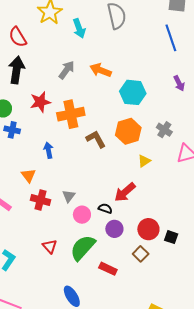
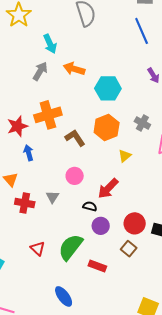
cyan arrow: (79, 28) -> (50, 44), moved
red star: (40, 102) -> (17, 126), moved
pink circle: (82, 215) -> (75, 176), moved

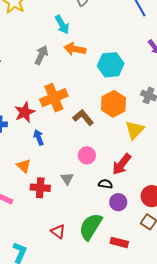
cyan arrow: (50, 44) -> (62, 25), moved
yellow triangle: (125, 156) -> (135, 130), size x1.5

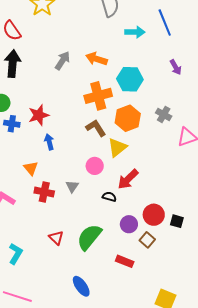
cyan arrow: (62, 25) -> (135, 32), moved, turned -66
orange cross: (54, 98) -> (98, 96), moved
yellow triangle: (135, 130) -> (117, 147), moved
purple circle: (118, 202) -> (129, 224), moved
red rectangle: (119, 242) -> (125, 261), moved

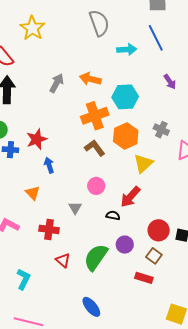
yellow triangle: (117, 147) -> (143, 163), moved
red cross: (44, 192) -> (49, 229), moved
purple circle: (129, 224) -> (125, 245), moved
red rectangle: (125, 261) -> (144, 278), moved

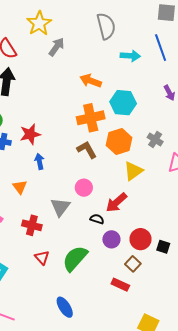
gray arrow: (57, 83) -> (57, 47), moved
gray triangle: (75, 208) -> (60, 207), size x1.5
purple circle: (125, 245) -> (111, 239), moved

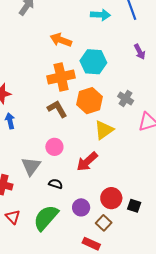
black semicircle: (97, 219) -> (56, 184), moved
purple circle: (111, 239) -> (81, 207), moved

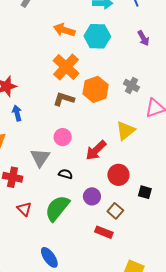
cyan hexagon: (93, 62) -> (97, 36), moved
orange cross: (61, 77) -> (66, 67), turned -32
brown L-shape: (57, 109) -> (64, 99), turned -40
yellow triangle: (104, 130) -> (125, 131), moved
red circle: (111, 198) -> (118, 175), moved

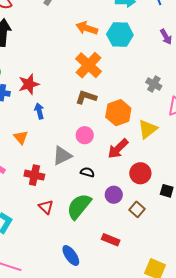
orange hexagon: (96, 89) -> (118, 113), moved
gray triangle: (40, 158) -> (62, 156), turned 30
red rectangle: (104, 232) -> (111, 240), moved

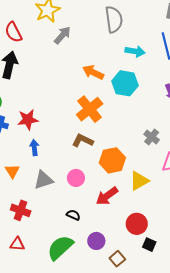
gray triangle: (62, 156) -> (43, 180), moved
red circle: (140, 173) -> (137, 224), moved
red triangle: (46, 207) -> (17, 244), moved, turned -49

